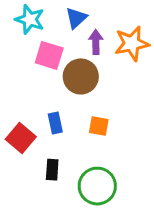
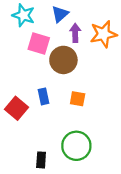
black rectangle: (52, 170) -> (41, 160), moved

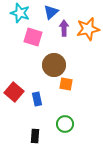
brown circle: (63, 60) -> (54, 65), moved
blue rectangle: (43, 96) -> (37, 99), moved
green circle: (76, 146) -> (65, 124), size x0.7

